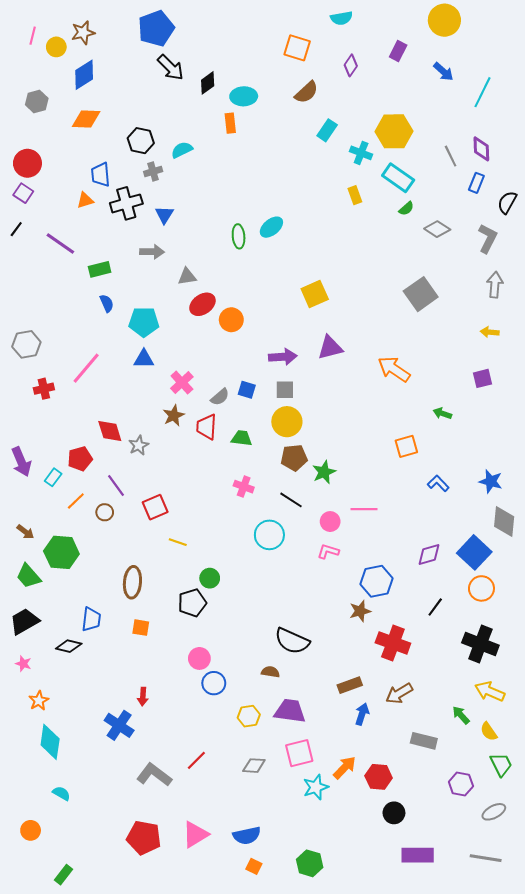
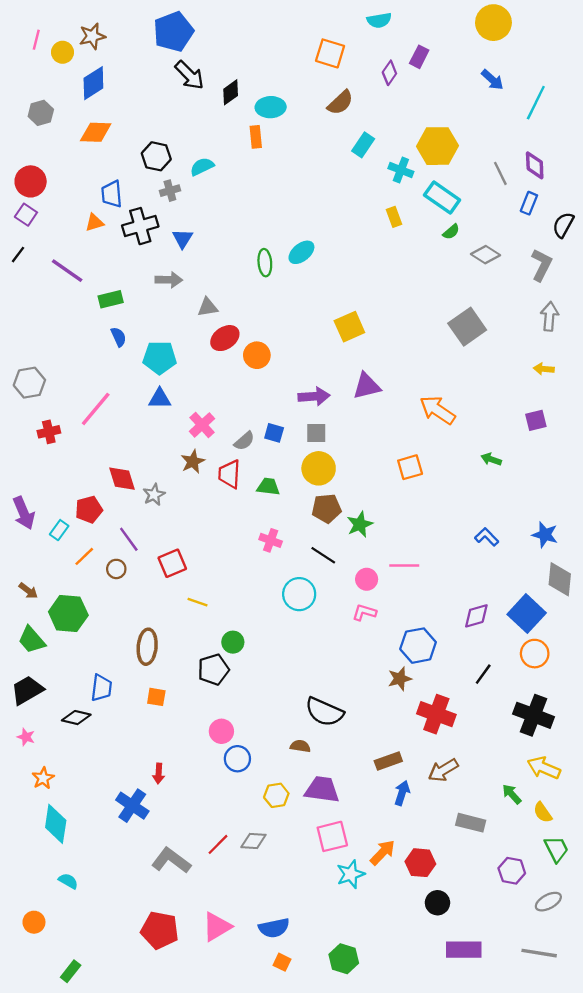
purple rectangle: (398, 51) -> (419, 57), moved
orange square: (406, 446) -> (410, 467), moved
gray diamond: (254, 766) -> (253, 841), moved

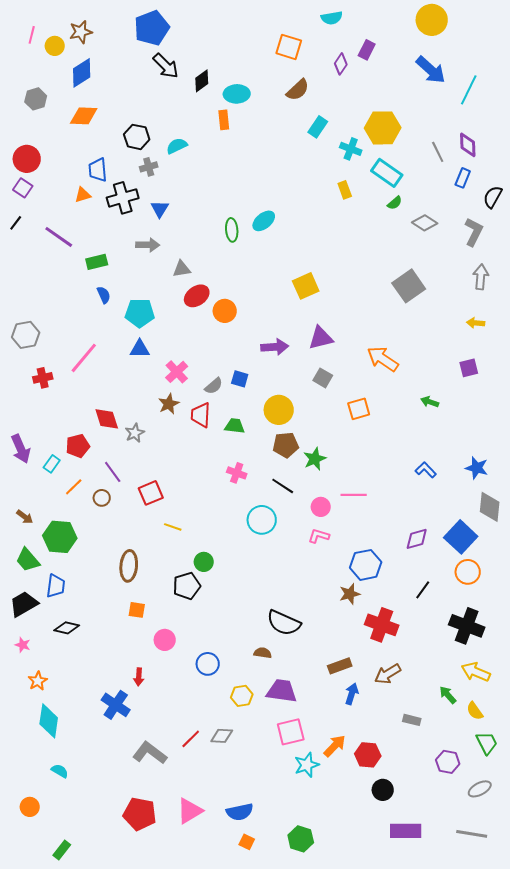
blue arrow: (492, 80) -> (431, 70), size x1.5
gray square: (316, 433) -> (323, 378), moved, turned 30
blue trapezoid: (101, 688) -> (56, 586), moved
pink circle: (221, 731) -> (165, 640), moved
gray rectangle: (471, 823) -> (412, 720), size x0.7

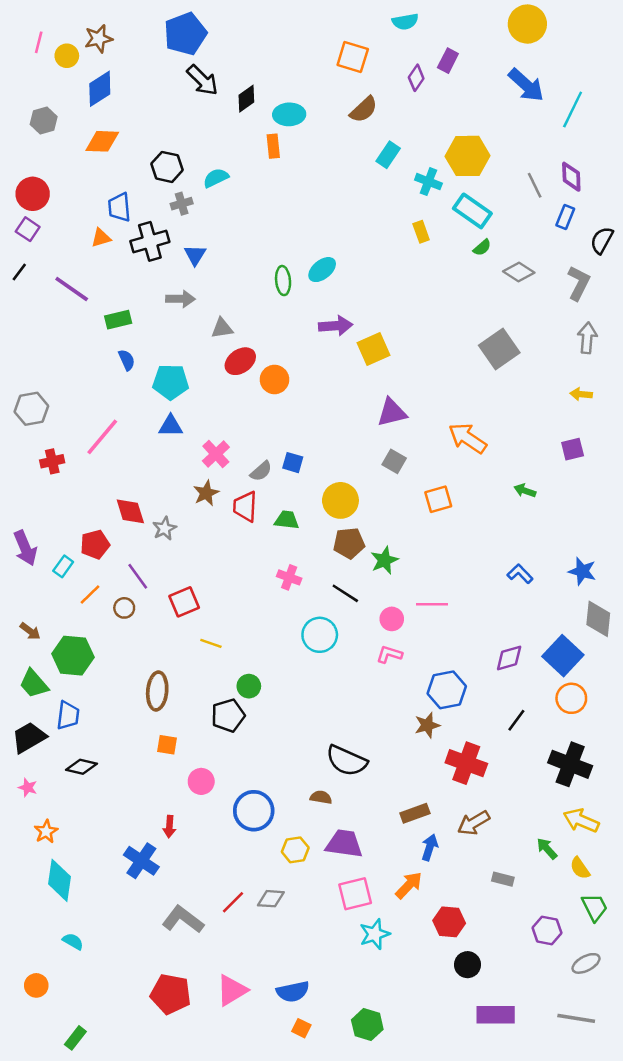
purple arrow: (275, 347) -> (336, 326), moved
blue circle: (208, 664) -> (254, 811), size x1.4
orange arrow: (335, 746) -> (409, 885), moved

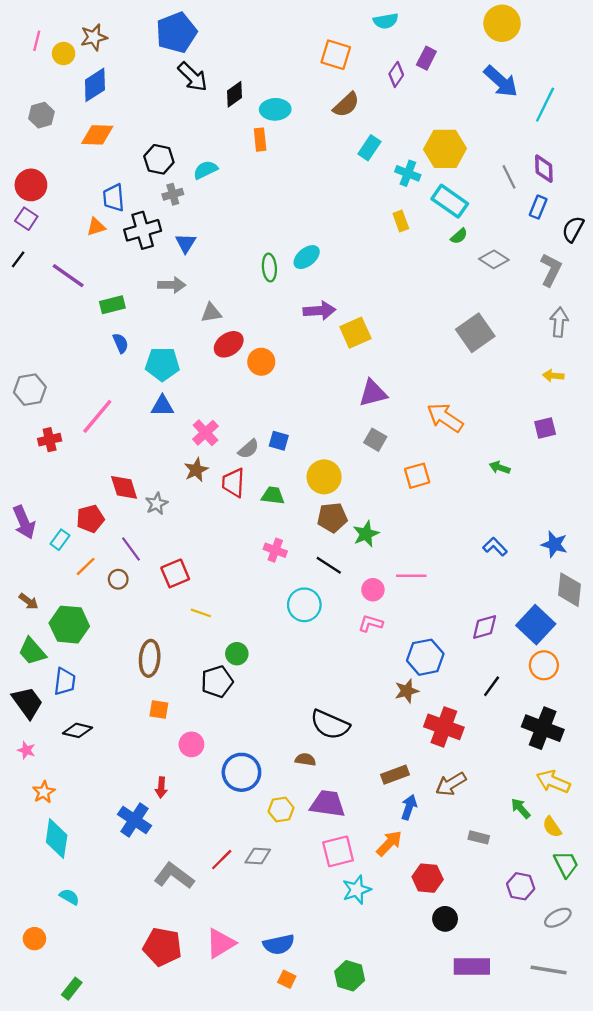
black trapezoid: (29, 737) -> (27, 703), turned 84

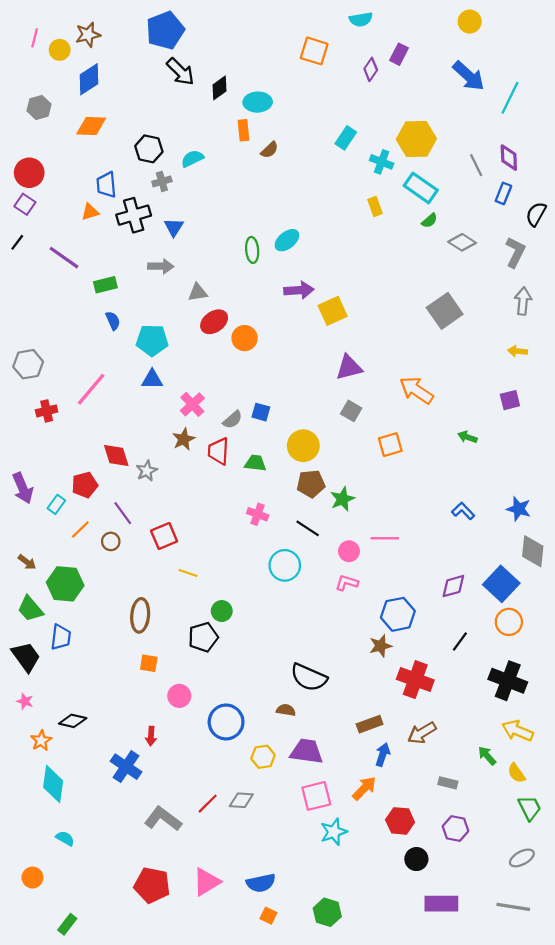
yellow circle: (502, 23) -> (470, 22), size x0.7
brown semicircle: (346, 105) -> (270, 150), moved, size x0.7
black diamond: (77, 730) -> (73, 721), moved
purple hexagon: (521, 886) -> (456, 829), moved

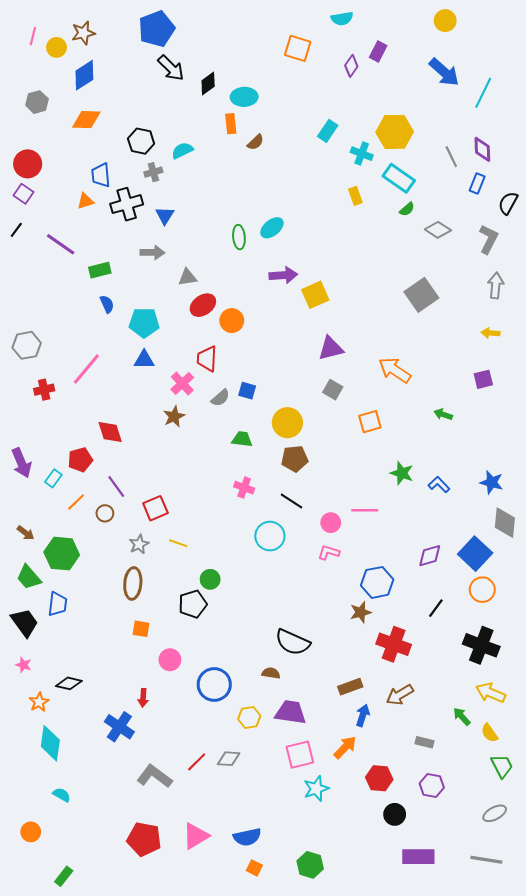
red trapezoid: (218, 451) -> (207, 359), moved
gray star: (147, 471) -> (139, 544), moved
green star: (342, 499) -> (402, 473), moved, turned -30

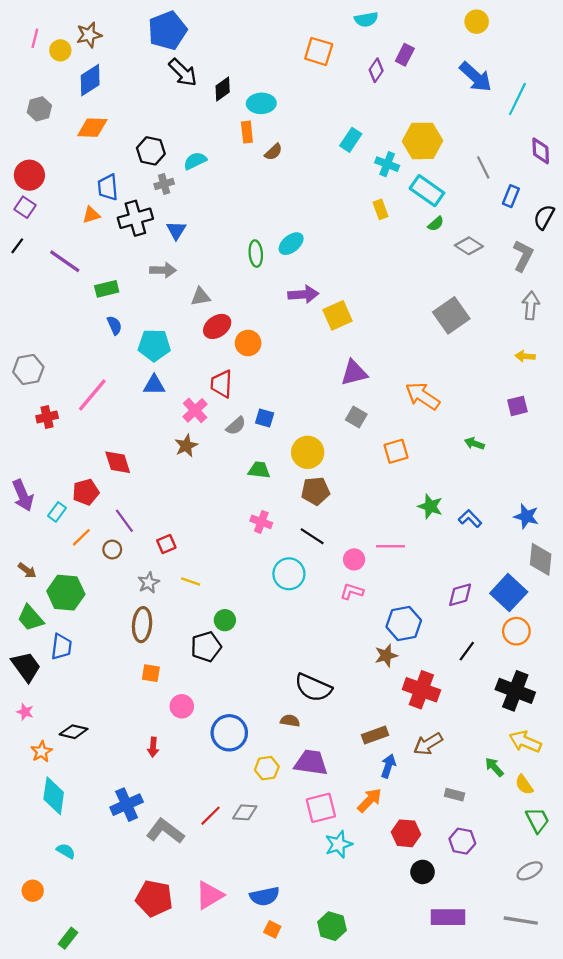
purple diamond: (482, 149) -> (541, 151), moved
red square: (155, 508) -> (166, 544), size x0.7
blue cross: (119, 727) -> (127, 805), moved, turned 32

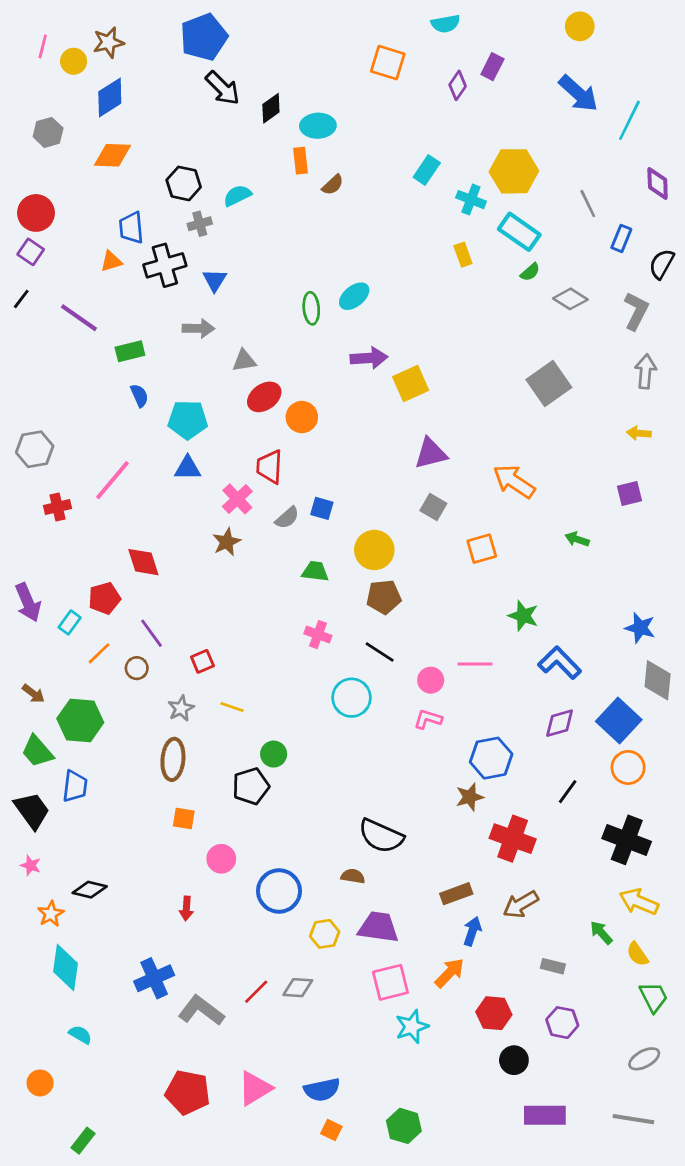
blue L-shape: (470, 519) -> (560, 663), moved, size x1.5

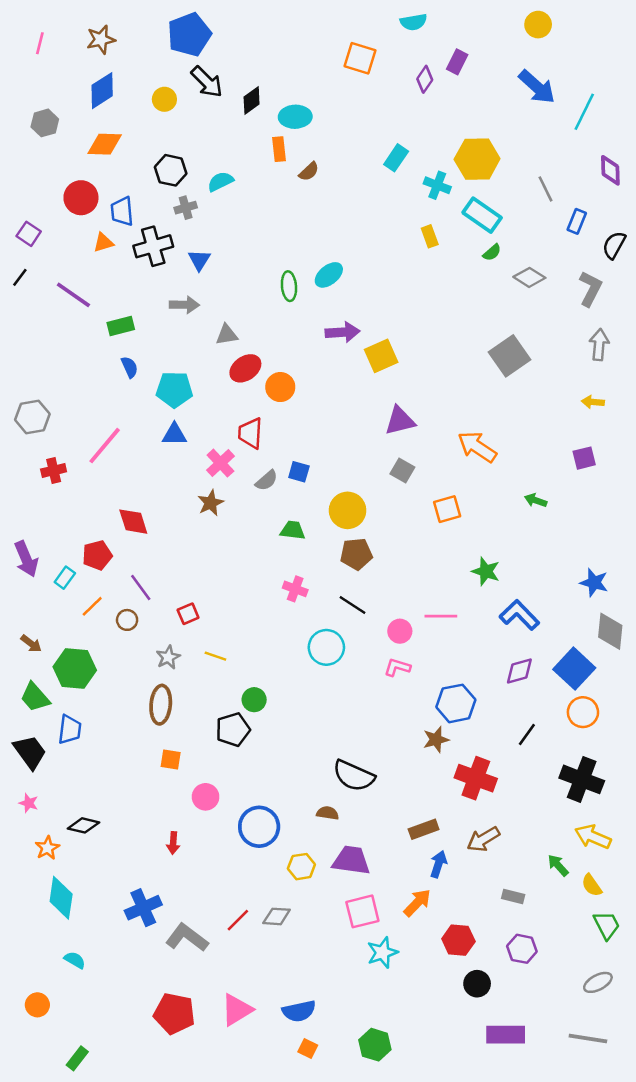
yellow circle: (74, 61) -> (164, 99), moved
red circle: (36, 213) -> (81, 198), moved

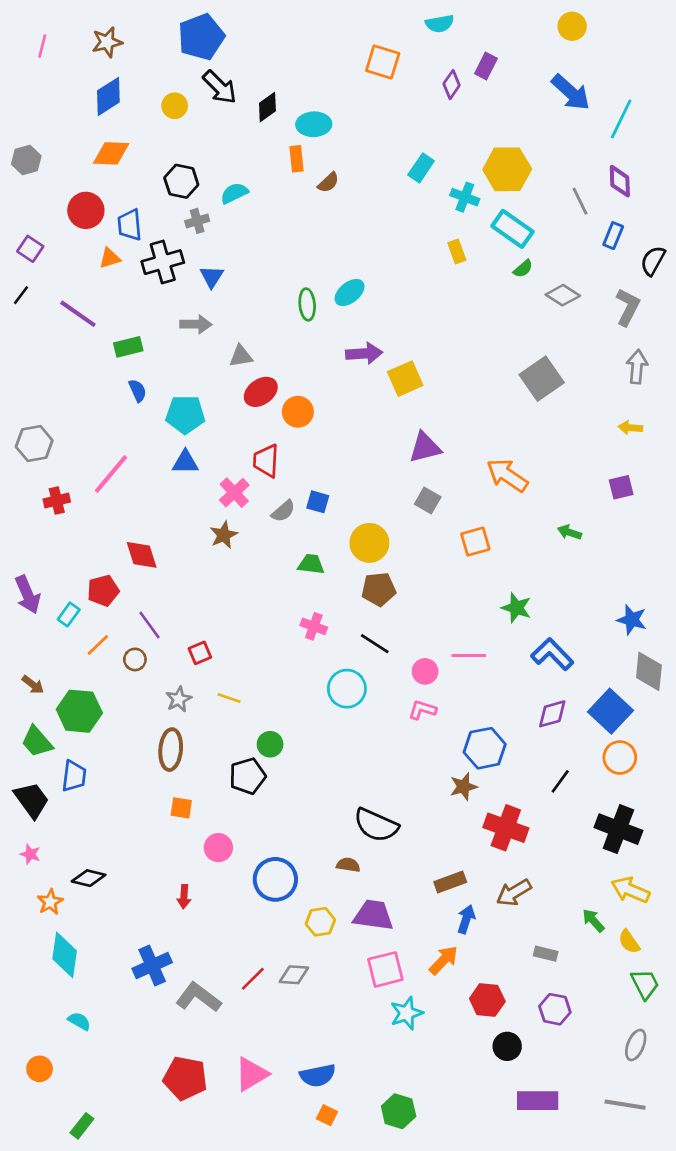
gray hexagon: (45, 123) -> (26, 160), moved
purple diamond: (610, 170) -> (620, 181), moved
gray ellipse: (598, 982) -> (636, 1045), turned -40

